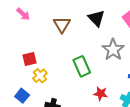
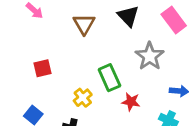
yellow cross: (40, 76) -> (83, 98), moved
red star: (101, 94) -> (131, 102), moved

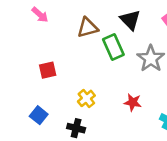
brown triangle: (84, 24) -> (88, 28), turned 45
green rectangle: (109, 78) -> (113, 47), moved

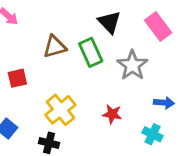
brown triangle: (88, 28) -> (55, 47), moved
yellow cross: (86, 98) -> (60, 110), size x1.5

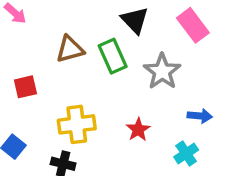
yellow cross: (60, 110) -> (77, 124), turned 32
red star: (112, 114) -> (138, 130), turned 30
cyan cross: (152, 134) -> (186, 153), turned 30

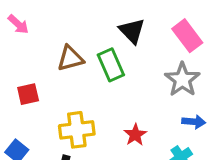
gray star: (162, 71) -> (182, 80), moved

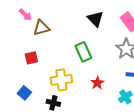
brown triangle: (70, 58) -> (41, 28), moved
green rectangle: (111, 65) -> (83, 52), moved

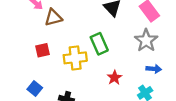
yellow cross: (61, 80) -> (75, 58), moved

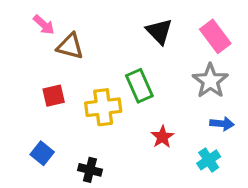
brown triangle: (53, 18) -> (70, 46), turned 30

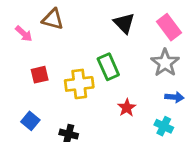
pink arrow: (44, 25) -> (24, 34), moved
brown triangle: (70, 46) -> (53, 19), moved
cyan cross: (209, 160) -> (164, 126), turned -30

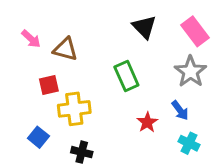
brown triangle: (53, 19) -> (65, 49), moved
yellow cross: (79, 84) -> (74, 109), moved
blue arrow: (174, 97) -> (180, 110), moved, turned 48

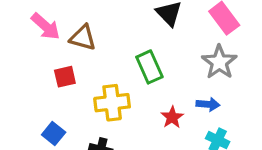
pink arrow: (31, 39) -> (45, 26), size x1.4
yellow cross: (74, 109) -> (112, 103), moved
blue arrow: (180, 110) -> (208, 104), turned -48

